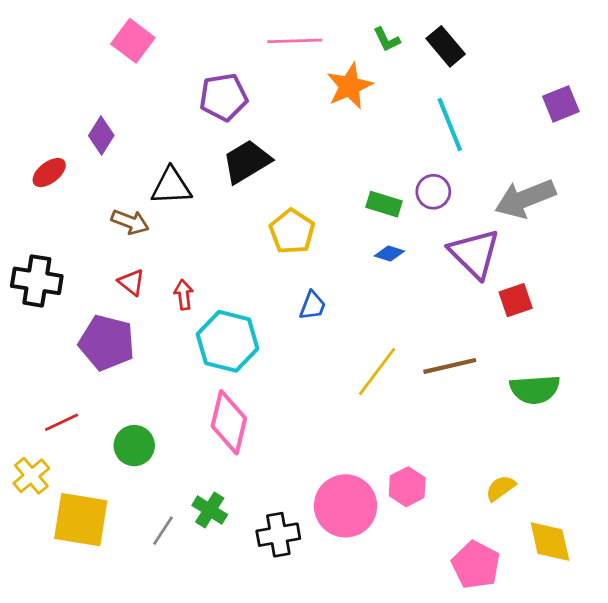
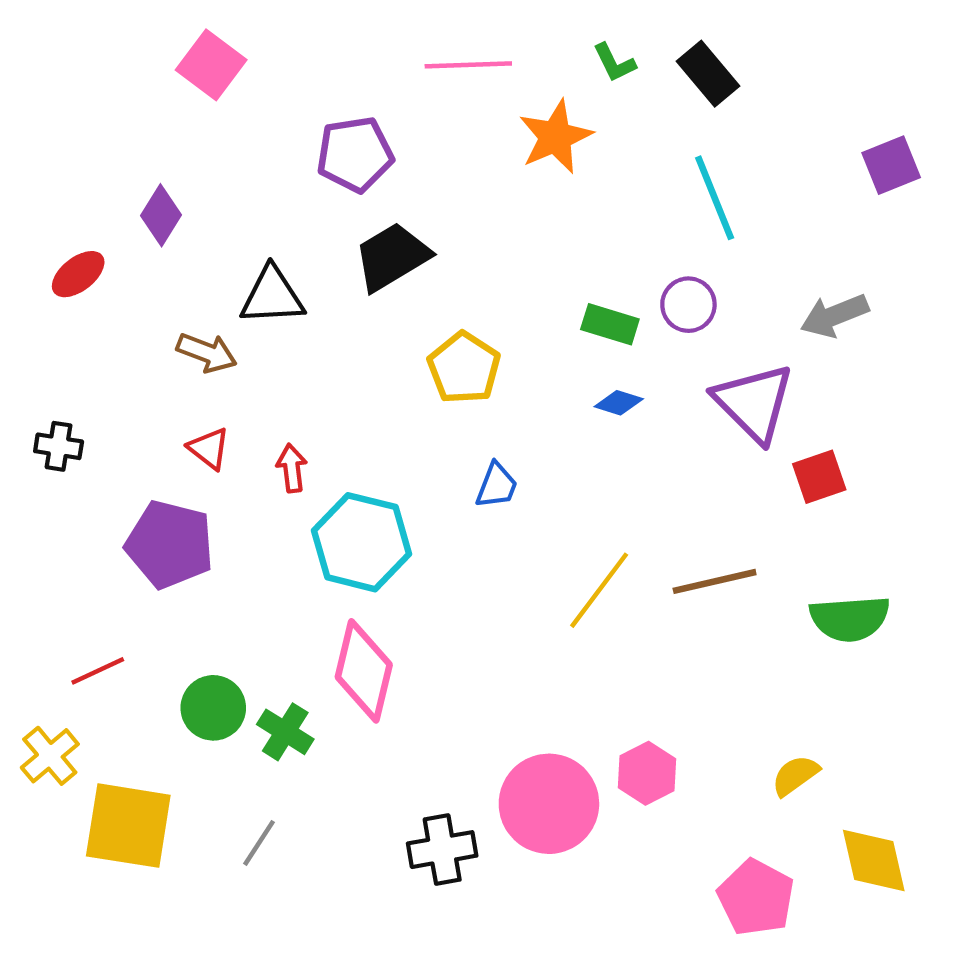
gray arrow: (525, 199) -> (834, 316), size x0.7
black cross: (37, 281) -> (59, 446), size x0.6
green cross: (210, 510) -> (285, 732), moved

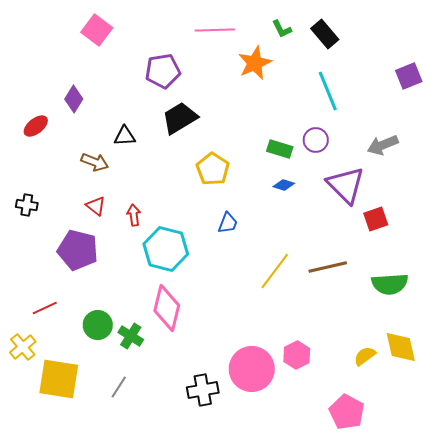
black triangle: (272, 296) -> (125, 136), size x0.7
yellow diamond: (874, 860) -> (401, 347), moved

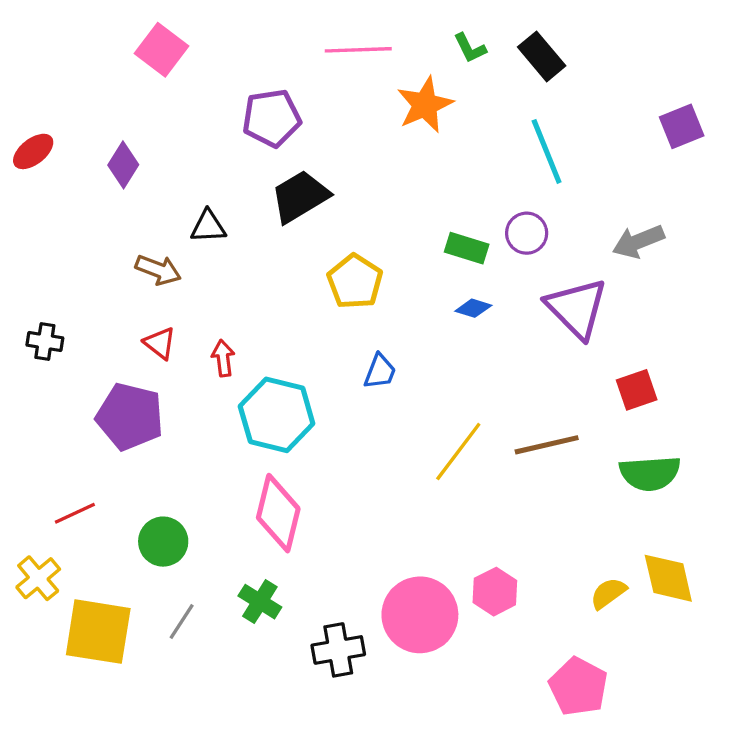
red ellipse: (36, 126) -> (33, 151), moved
red square: (376, 219) -> (637, 390), moved
green cross: (131, 336) -> (260, 602), moved
gray line: (119, 387) -> (182, 622), moved

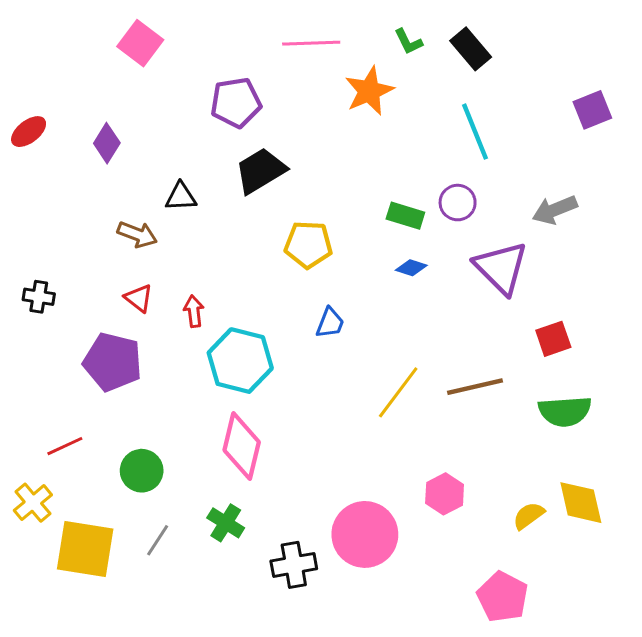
yellow pentagon: (355, 281) -> (308, 245), turned -30
pink hexagon: (495, 592) -> (445, 494), moved

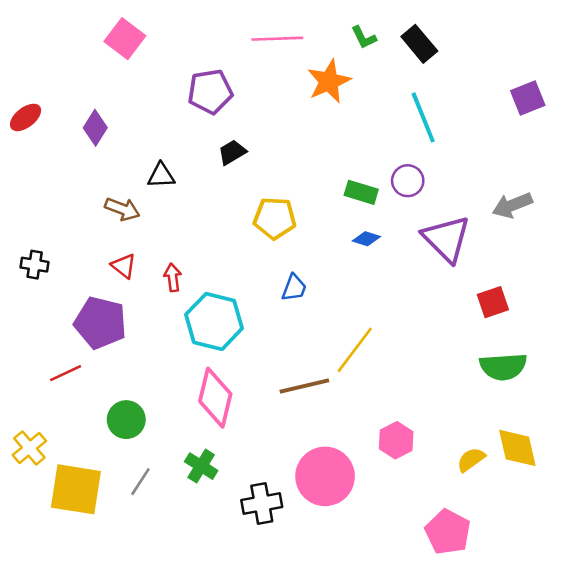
black trapezoid: (260, 171) -> (232, 152), size x0.6
gray arrow: (555, 210) -> (512, 205), moved
brown line: (475, 387) -> (304, 386), moved
red line: (65, 446) -> (66, 373), moved

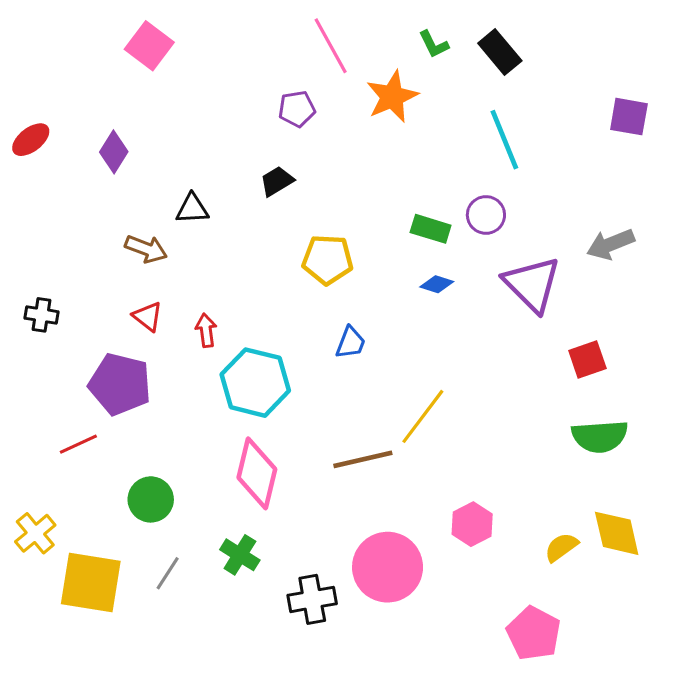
pink line: (277, 39) -> (331, 46), turned 63
purple pentagon: (210, 92) -> (297, 109), moved, size x0.7
purple square: (528, 98) -> (629, 117), turned 32

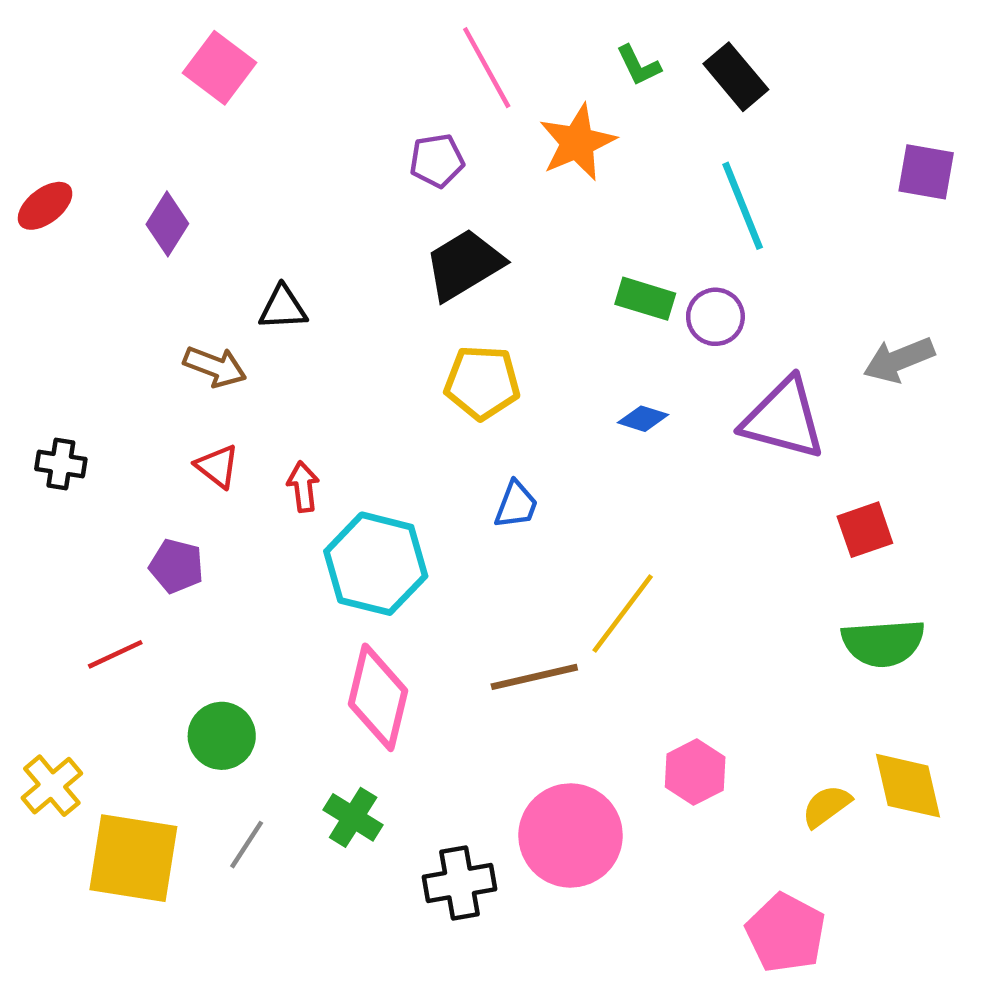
black trapezoid: (277, 181) -> (464, 265), moved, size x1.6
green rectangle: (431, 229) -> (645, 299), moved
purple triangle: (532, 284) -> (783, 419), turned -30
purple pentagon: (120, 384) -> (176, 566), size x0.6

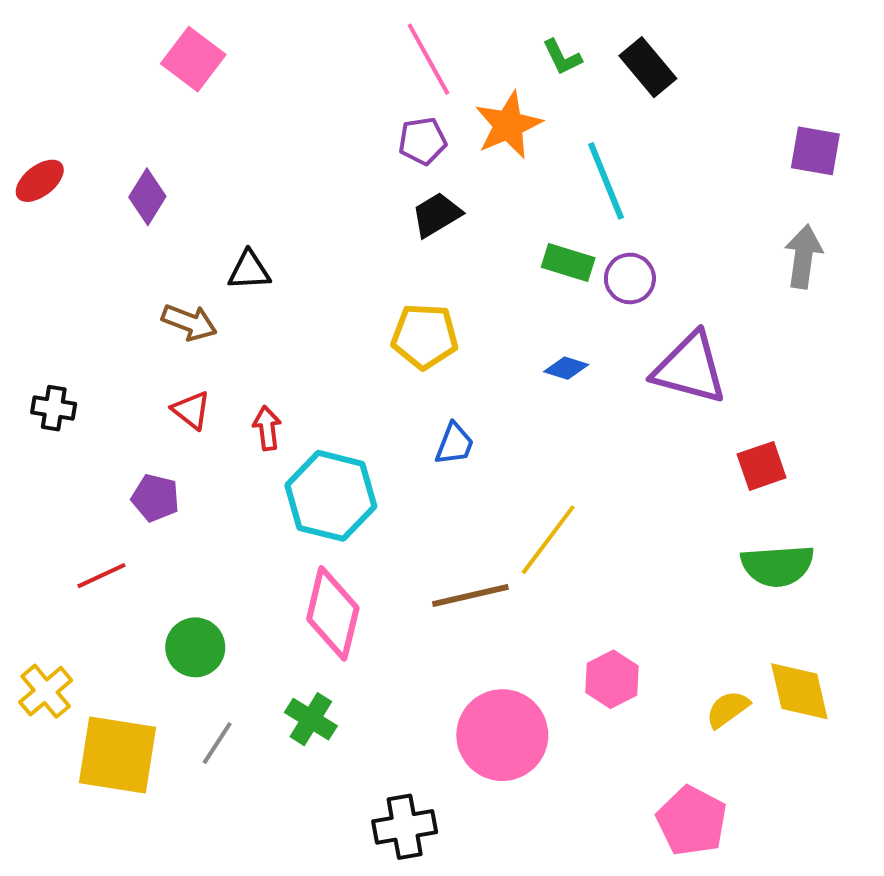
purple pentagon: (437, 161) -> (423, 141), moved
cyan line: (743, 206) -> (606, 181), moved
black trapezoid: (464, 265) -> (437, 215), moved, size x0.7
gray arrow: (899, 360) -> (803, 257), moved, turned 120
black cross: (460, 883) -> (405, 827), moved

